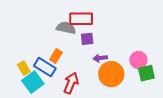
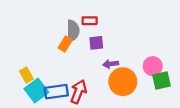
red rectangle: (81, 19) -> (90, 21), size x0.6
gray semicircle: (66, 28) -> (73, 31), turned 78
orange rectangle: (56, 56) -> (65, 44), moved
blue rectangle: (45, 67) -> (56, 92), moved, turned -40

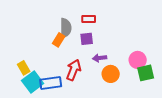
red rectangle: (90, 21) -> (89, 19), moved
orange circle: (123, 82) -> (111, 74), size x0.7
red arrow: (78, 92) -> (74, 70), moved

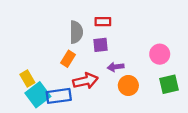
orange rectangle: (59, 40) -> (68, 59), moved
pink circle: (138, 60) -> (160, 54), moved
red arrow: (74, 70) -> (85, 81), turned 55

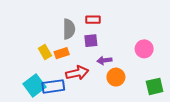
orange rectangle: (68, 59) -> (62, 53), turned 40
yellow rectangle: (27, 79) -> (45, 52), moved
green square: (169, 84) -> (155, 86), moved

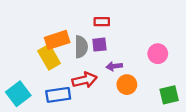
gray semicircle: (69, 29) -> (81, 47), moved
yellow rectangle: (45, 52) -> (49, 57), size x1.5
orange rectangle: (62, 53) -> (57, 40), moved, size x1.5
cyan square: (34, 85) -> (18, 94), moved

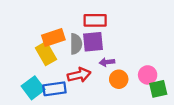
red rectangle: (102, 22) -> (95, 20), size x1.5
purple square: (99, 45) -> (93, 42), size x1.5
pink circle: (158, 54) -> (148, 75), moved
cyan square: (18, 94) -> (33, 88), moved

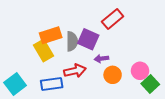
red rectangle: (95, 20) -> (113, 19), moved, turned -40
purple square: (93, 42) -> (88, 39), turned 30
cyan square: (33, 88) -> (15, 84), moved
green square: (158, 89) -> (150, 84), turned -30

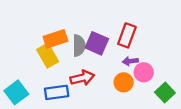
red rectangle: (113, 19) -> (127, 35), moved, turned -30
purple arrow: (101, 59) -> (130, 61), moved
pink circle: (140, 71) -> (144, 72), moved

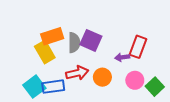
red rectangle: (127, 35) -> (138, 47), moved
pink circle: (144, 72) -> (135, 80), moved
orange circle: (124, 82) -> (102, 77), moved
cyan square: (16, 92) -> (34, 87), moved

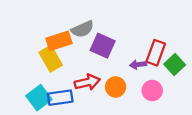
gray semicircle: (74, 43) -> (83, 29), moved, turned 66
green square: (155, 87) -> (175, 65), moved

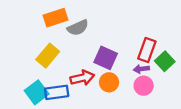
orange rectangle: (59, 41) -> (56, 18), moved
purple square: (103, 46) -> (106, 58), moved
yellow rectangle: (51, 59) -> (48, 56), turned 70
purple arrow: (138, 65) -> (141, 69), moved

